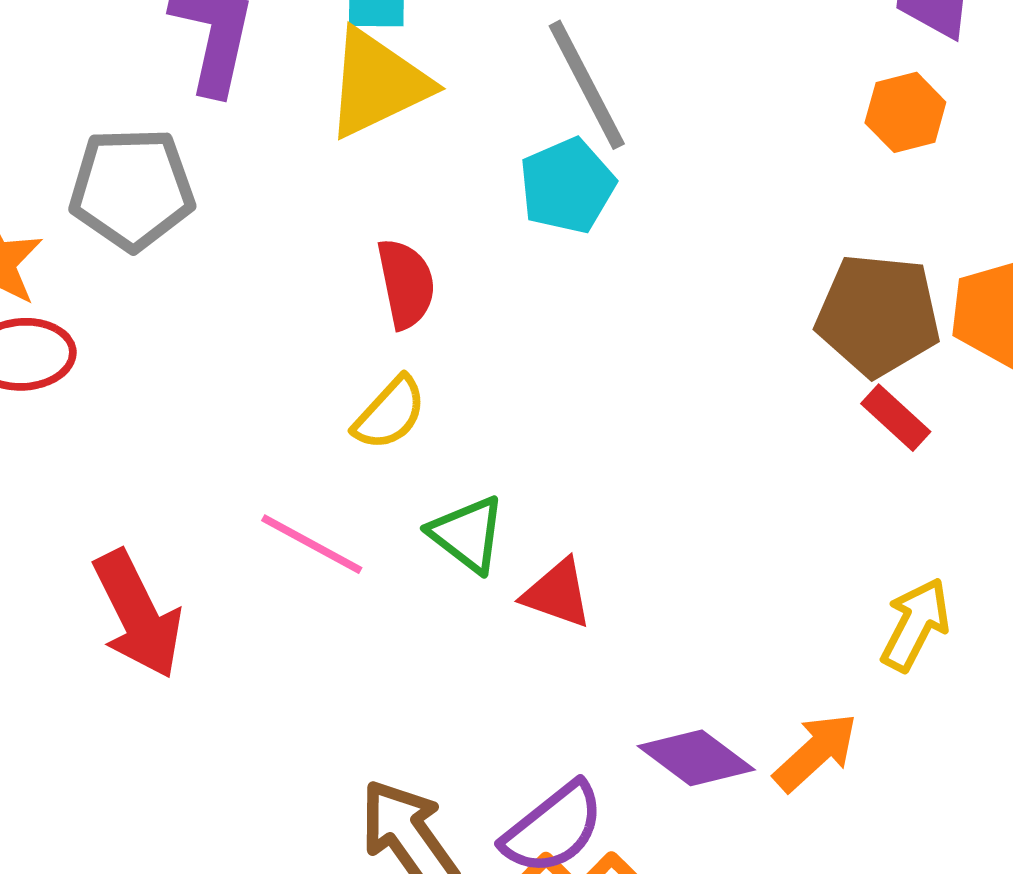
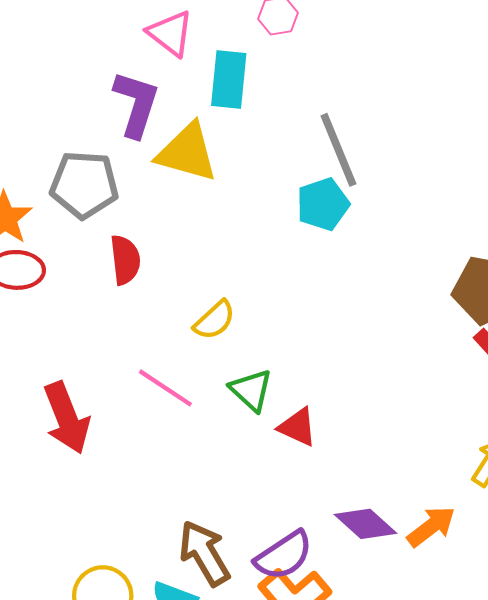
yellow triangle: (377, 83) -> (187, 152), moved, turned 36
red semicircle: (406, 284) -> (125, 260), moved

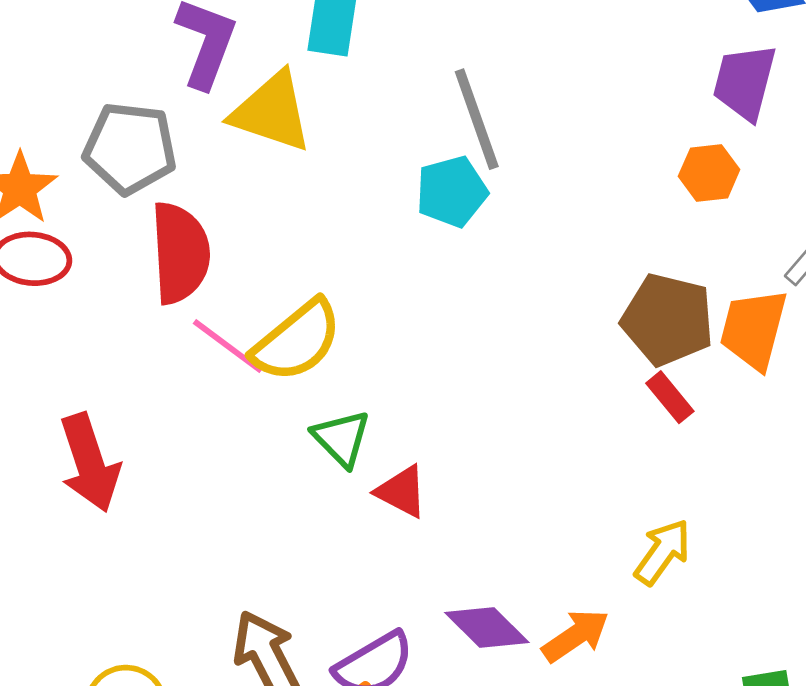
red semicircle: (125, 260) -> (180, 253), size x1.5
yellow semicircle: (215, 320) -> (297, 341), size x1.6
pink line: (165, 388) -> (228, 346), moved

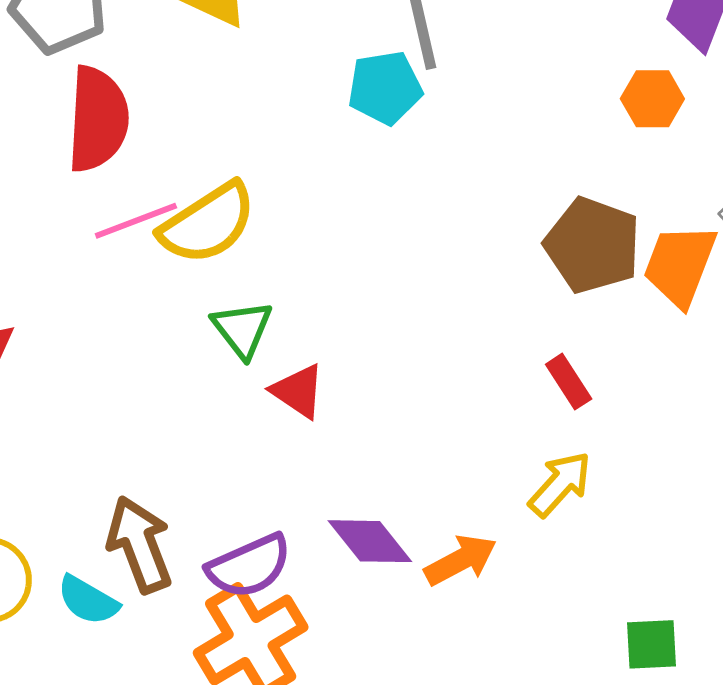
pink line: (228, 346) -> (136, 221), turned -64
red rectangle: (670, 397) -> (569, 382), moved

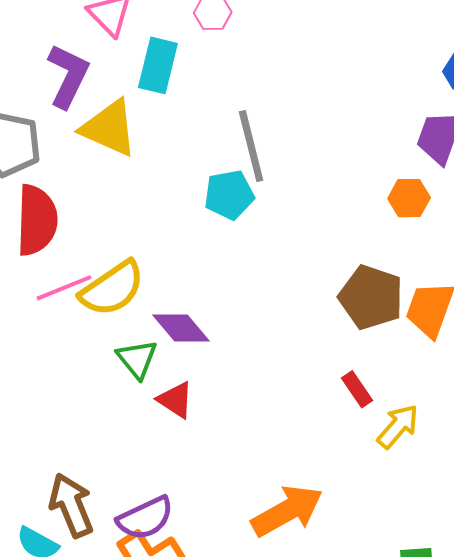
yellow arrow: (560, 484) -> (398, 426), moved
purple diamond: (370, 541) -> (181, 328), moved
orange arrow: (460, 560) -> (287, 511), size x1.5

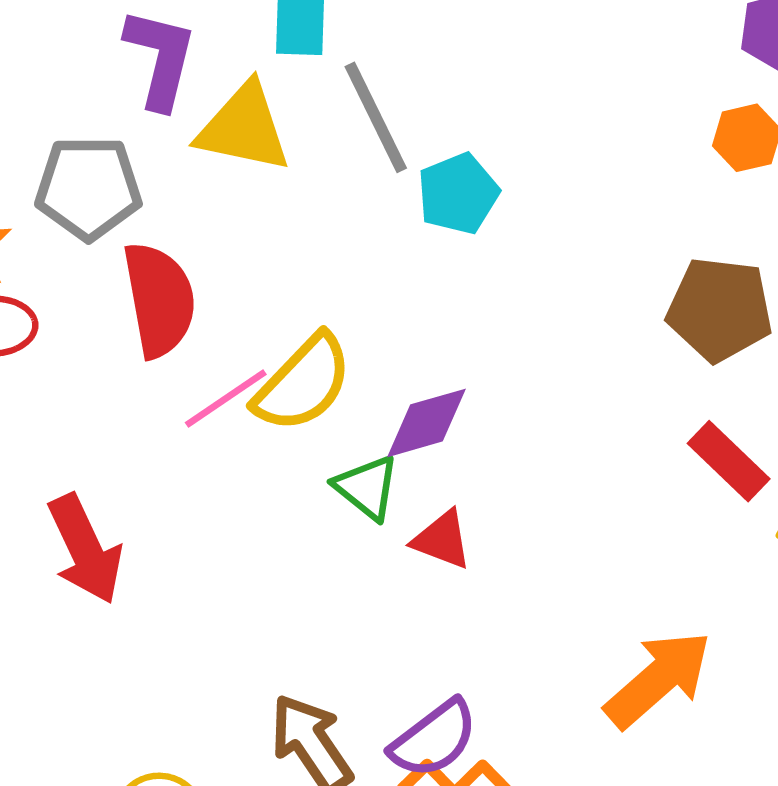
gray line: (251, 146) -> (376, 117), moved
purple diamond: (181, 328) -> (426, 423), turned -54
red rectangle: (357, 389) -> (729, 461), size x1.4

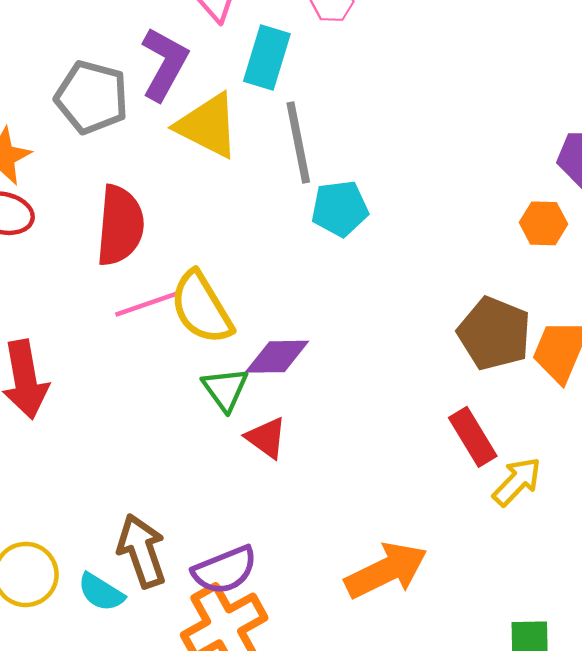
gray pentagon: (88, 188) -> (92, 97), moved
yellow semicircle: (303, 383) -> (201, 308), turned 90

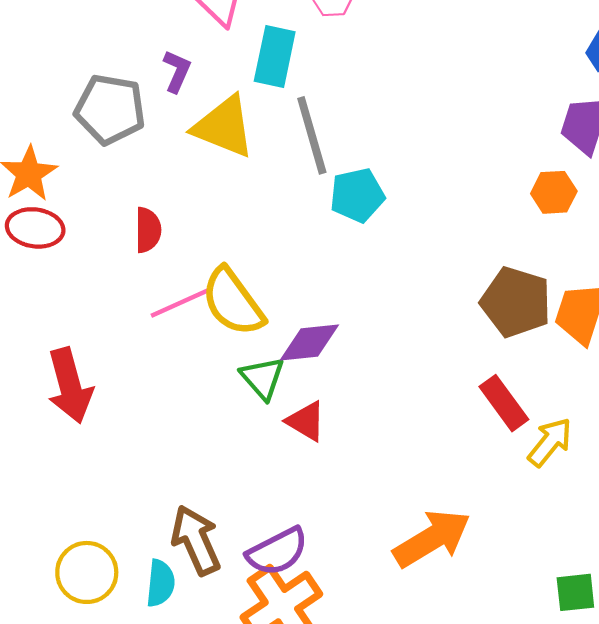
purple L-shape: (164, 64) -> (177, 71), size x0.6
red semicircle: (120, 226) -> (148, 230), size x0.6
cyan semicircle: (101, 592) -> (160, 583), turned -111

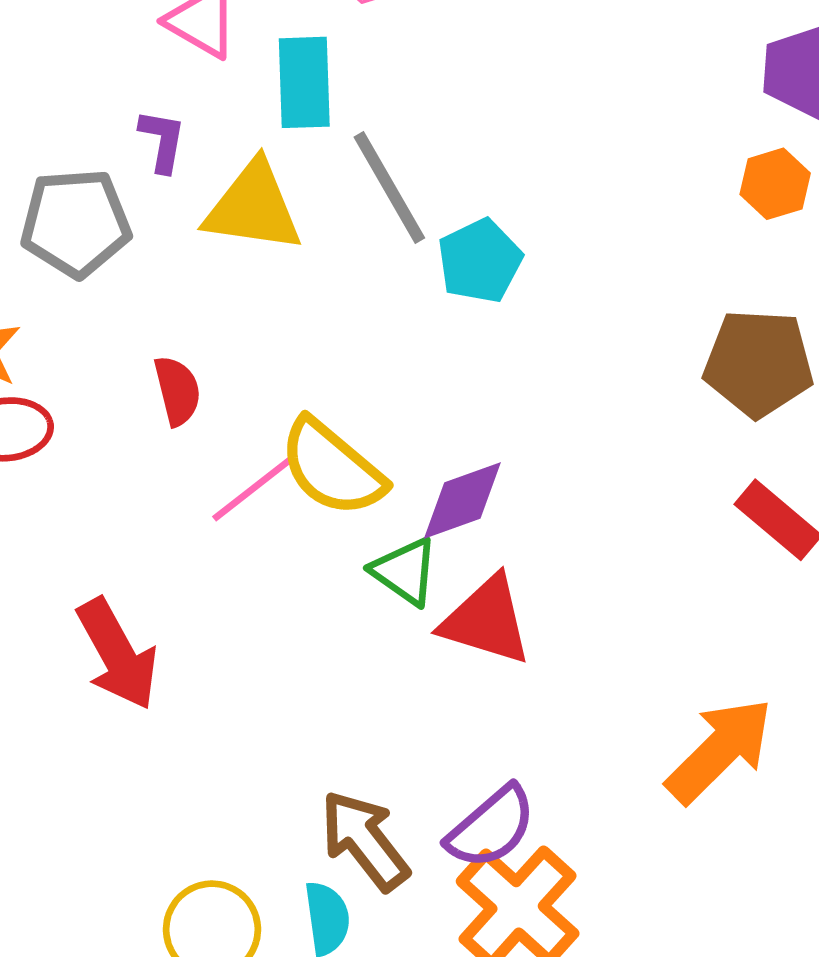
red triangle: (306, 421) -> (486, 620), size x1.5

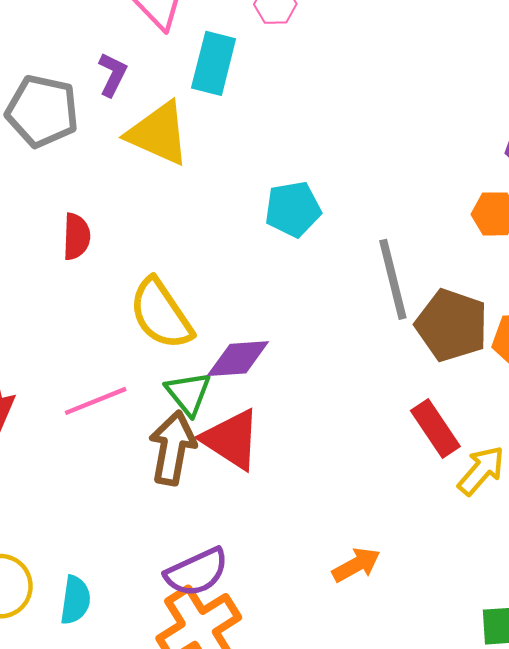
gray line: (389, 188) -> (393, 279), moved
pink line: (253, 489) -> (96, 401), moved
orange arrow: (720, 750) -> (356, 565), size x0.6
brown arrow: (365, 840) -> (172, 448), moved, turned 32

